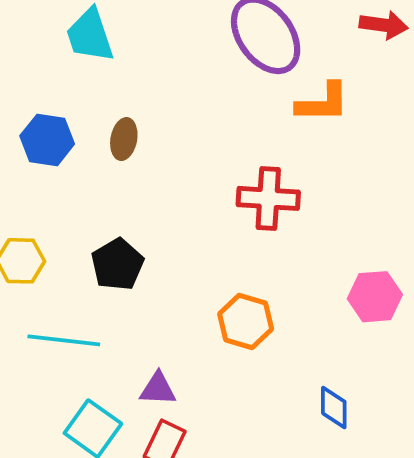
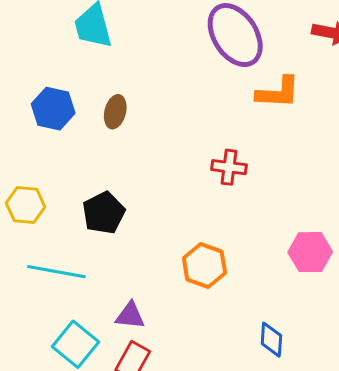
red cross: (268, 198) -> (229, 167), size x0.7

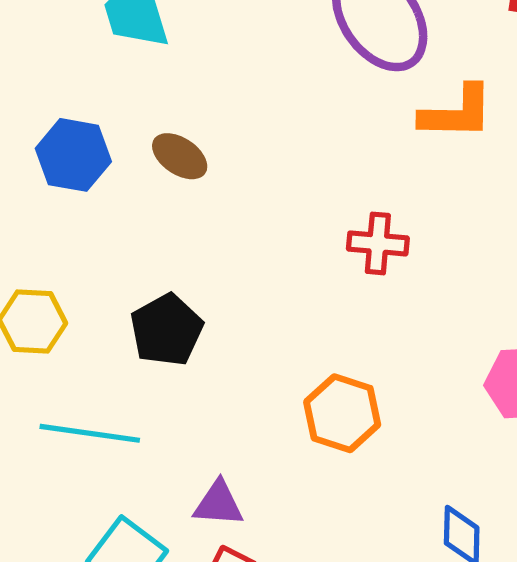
brown ellipse: (115, 112) -> (180, 156), turned -68

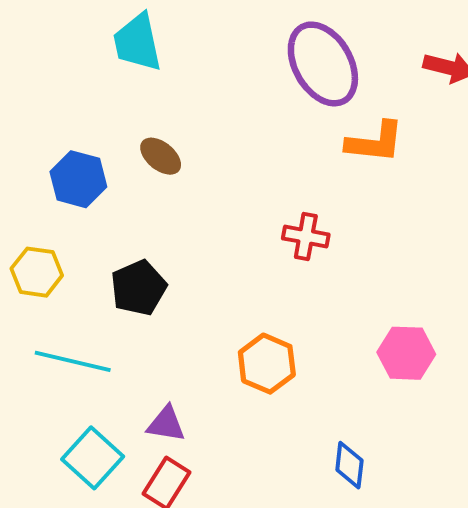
blue hexagon: (73, 155) -> (78, 179), moved

